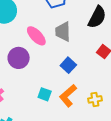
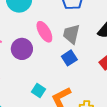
blue square: (68, 65) -> (69, 58), moved

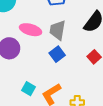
pink ellipse: (44, 32) -> (31, 30), turned -40

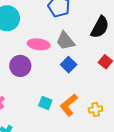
gray trapezoid: (58, 30) -> (65, 41), turned -40

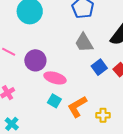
pink ellipse: (39, 44) -> (55, 78), moved
blue square: (69, 65) -> (99, 67), moved

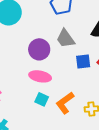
purple circle: (35, 60) -> (39, 49), moved
blue square: (99, 67) -> (83, 61), turned 35

